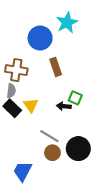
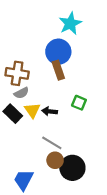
blue circle: (40, 38) -> (58, 52), moved
gray semicircle: (11, 91) -> (21, 93), moved, turned 56
black arrow: (64, 106) -> (50, 111), moved
black circle: (78, 149) -> (72, 168), moved

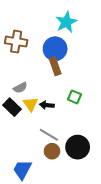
brown cross: (17, 73) -> (16, 42), moved
black circle: (72, 168) -> (78, 147), moved

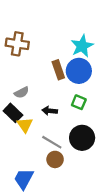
cyan star: (66, 22) -> (82, 46), moved
blue circle: (55, 49) -> (79, 71), moved
yellow triangle: (30, 104) -> (25, 125), moved
black circle: (78, 147) -> (82, 138), moved

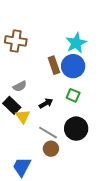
black arrow: (50, 111) -> (46, 103), turned 144

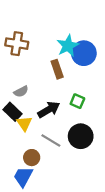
cyan star: (76, 43) -> (68, 46), moved
blue circle: (73, 66) -> (84, 53), moved
black arrow: (46, 103) -> (49, 110), size x1.5
brown circle: (51, 149) -> (32, 158), moved

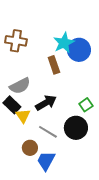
gray semicircle: (21, 92) -> (20, 86), size x1.5
green square: (77, 101) -> (86, 105), moved, turned 32
blue trapezoid: (23, 177) -> (46, 161), moved

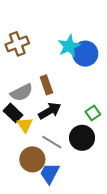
brown cross: (16, 41) -> (17, 44), turned -30
brown rectangle: (54, 65) -> (46, 85), moved
brown circle: (30, 148) -> (32, 159), size x1.5

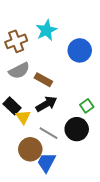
cyan star: (69, 46) -> (46, 30), moved
brown rectangle: (46, 85) -> (43, 80), turned -42
gray semicircle: (22, 92) -> (19, 71), moved

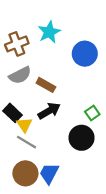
gray line: (48, 133) -> (27, 142), moved
brown circle: (30, 149) -> (25, 173), moved

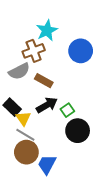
brown cross: (17, 44) -> (34, 51), moved
green square: (92, 113) -> (67, 110), moved
brown circle: (25, 173) -> (26, 152), moved

